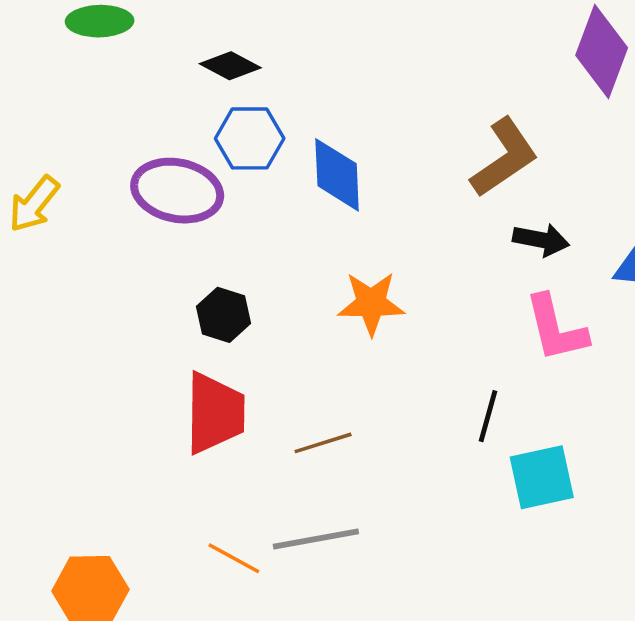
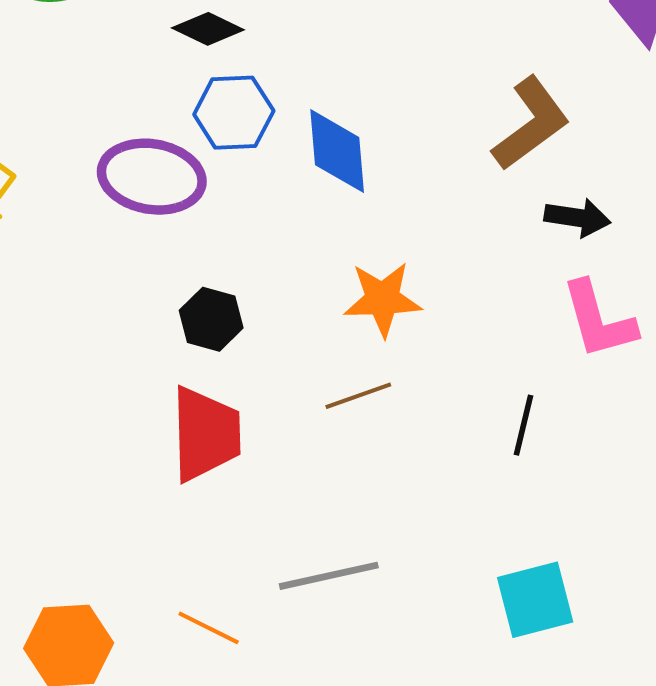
brown line: (323, 443) -> (358, 396), moved
cyan square: (542, 477) -> (535, 600), moved
orange line: (234, 558) -> (209, 628), moved

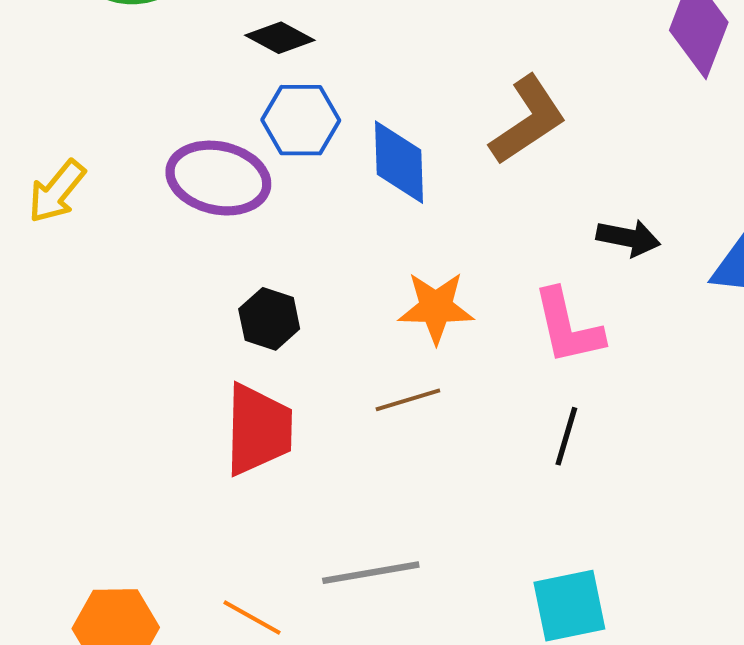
brown L-shape: (531, 124) -> (528, 120), moved
pink L-shape: (599, 320) -> (568, 327), moved

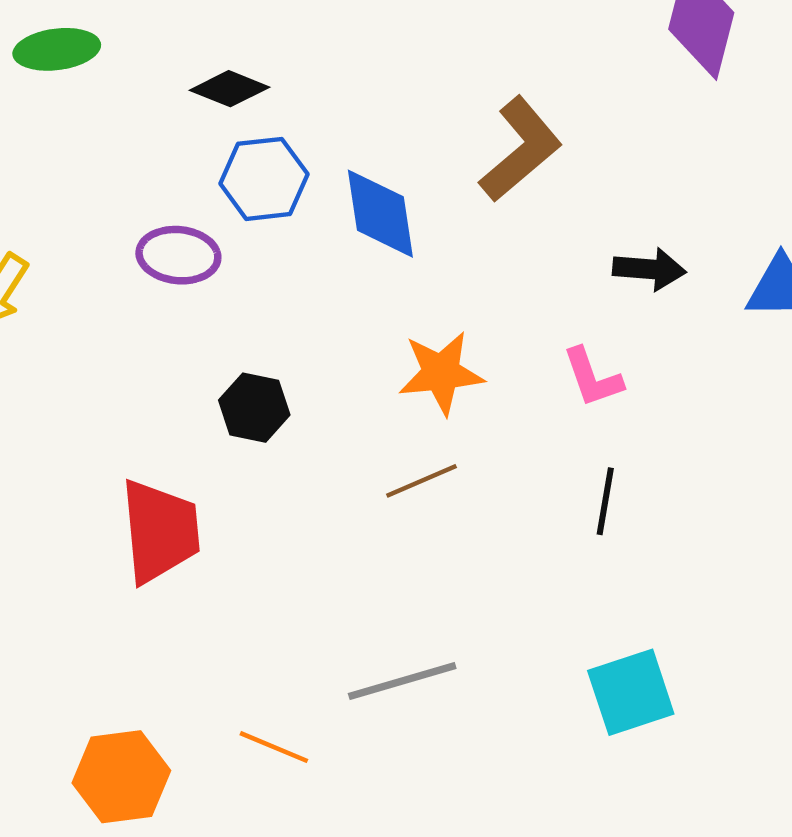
purple ellipse: (218, 178) -> (178, 255), size x0.7
pink L-shape: (568, 327) -> (593, 377), size x0.7
red trapezoid: (258, 430) -> (160, 531), moved

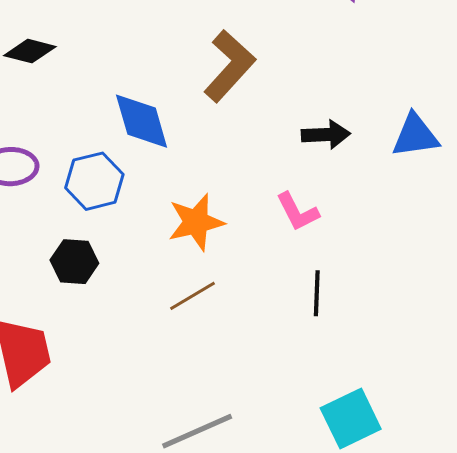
blue hexagon: (264, 179) -> (94, 181), moved

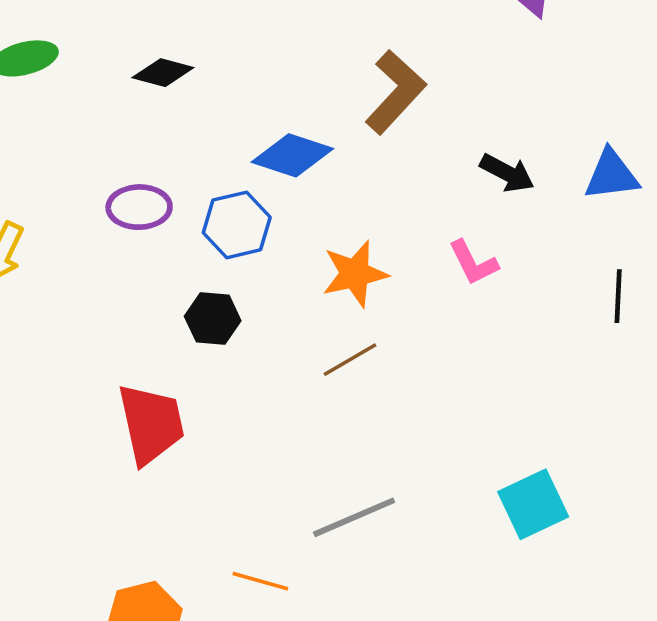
blue diamond: (142, 121) -> (292, 155), turned -56
black arrow: (326, 135) -> (507, 173), turned 30
black line: (317, 293) -> (618, 296), moved

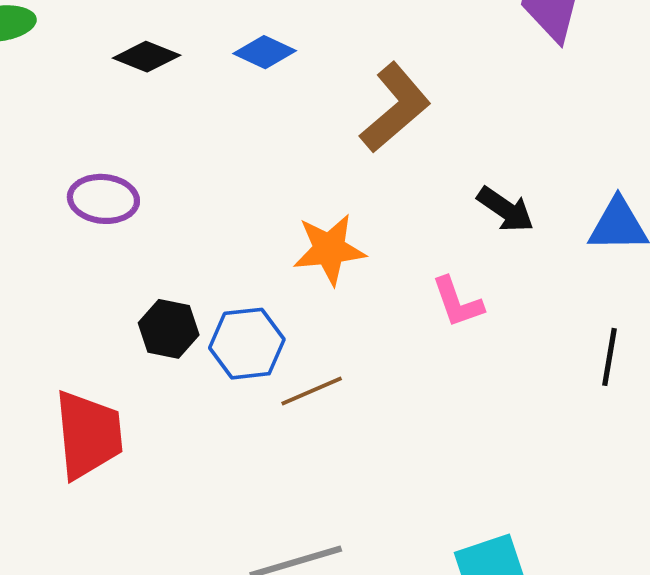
blue diamond: (292, 155) -> (265, 52), moved, size x0.7
blue hexagon: (237, 225) -> (247, 344), moved
orange star: (355, 274) -> (329, 249), moved

